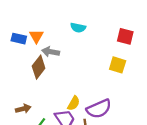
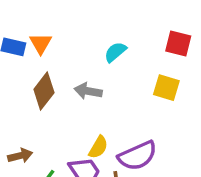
cyan semicircle: (78, 28) -> (115, 52), moved, turned 128
gray arrow: (51, 52) -> (88, 91), moved

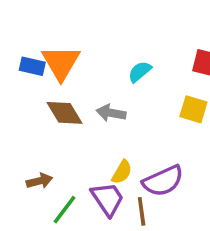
orange triangle: (41, 43) -> (61, 63), size x1.6
brown diamond: (44, 91) -> (64, 113), turned -69

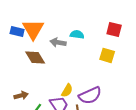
cyan semicircle: (140, 72) -> (77, 34), turned 48
gray arrow: (111, 113) -> (58, 42), moved

